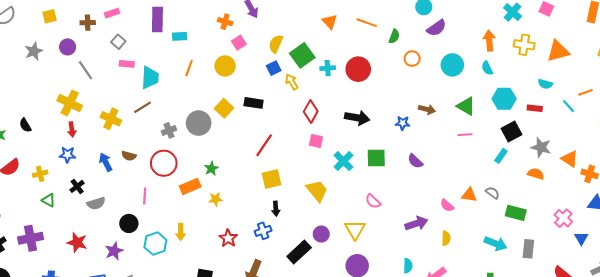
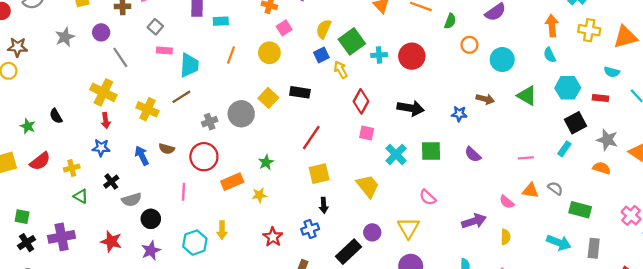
cyan circle: (452, 65) -> (502, 60), moved
pink line: (465, 135) -> (526, 158), moved
green star: (211, 168) -> (266, 162), moved
black circle: (129, 223) -> (151, 219), moved

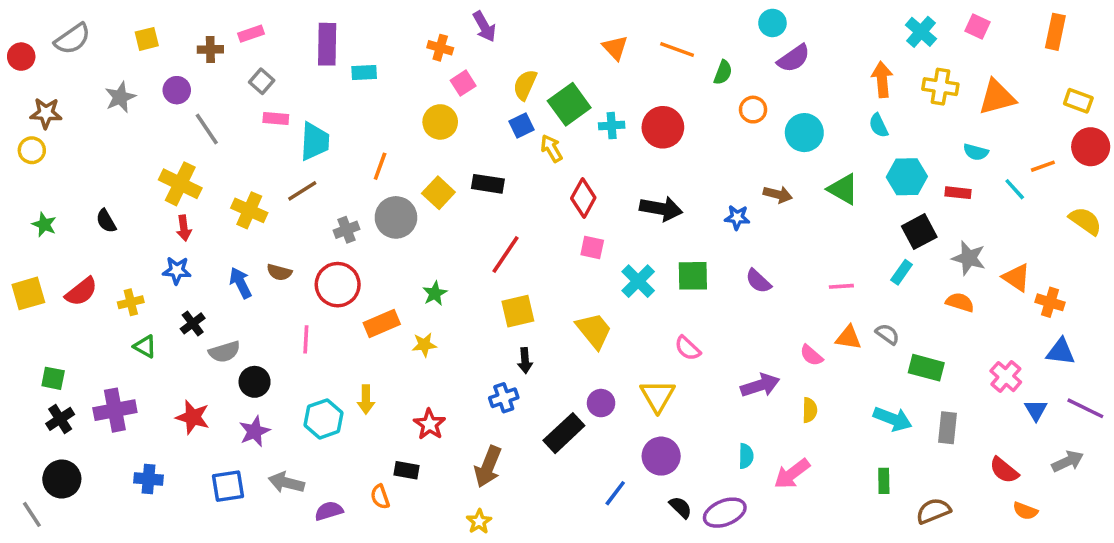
orange line: (231, 55) -> (380, 166), moved
green star: (28, 126) -> (44, 224), moved
red star: (273, 237) -> (430, 424), moved

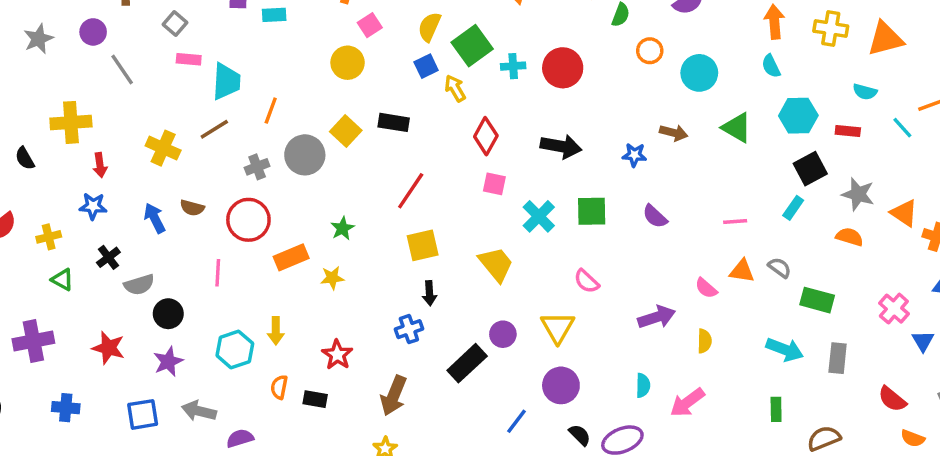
orange line: (380, 166) -> (271, 111), moved
yellow cross: (180, 184) -> (71, 122), moved, turned -30
orange semicircle: (380, 497) -> (279, 387), moved, turned 30

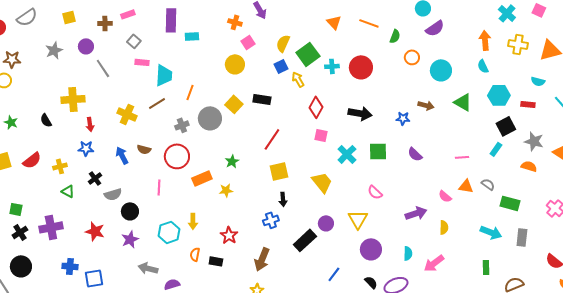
purple circle: (561, 385) -> (371, 249), moved
blue square: (143, 414) -> (94, 278), moved

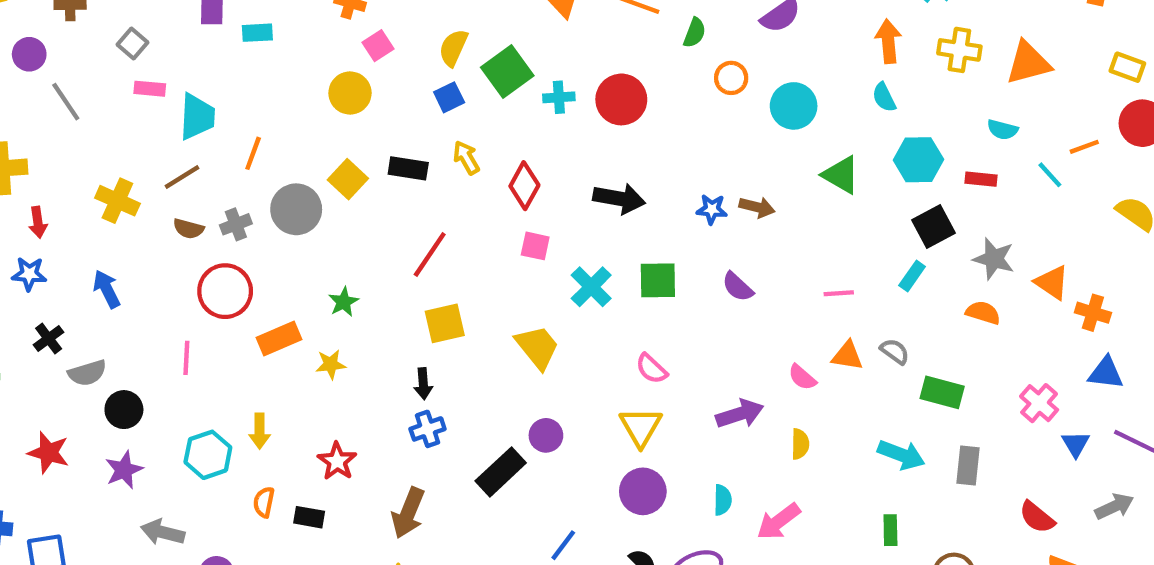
yellow arrow: (298, 79) -> (466, 158), moved
brown arrow: (426, 105) -> (757, 207), moved
brown semicircle: (144, 149) -> (189, 229), moved
black arrow: (283, 199) -> (423, 384), moved
yellow triangle: (358, 219) -> (641, 427), moved

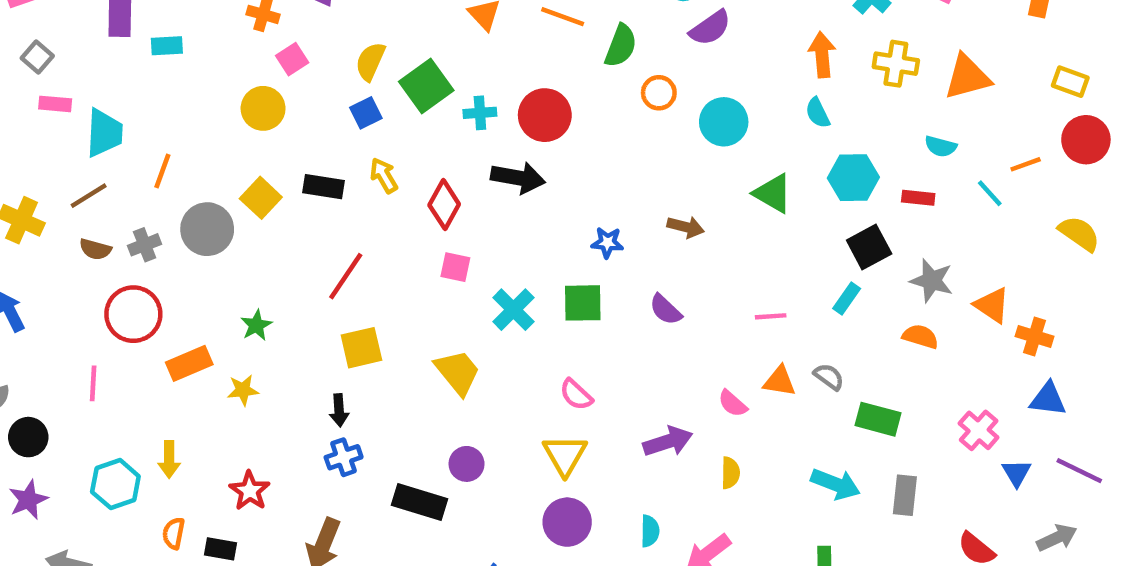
green semicircle: (695, 33) -> (621, 46), size x1.4
black arrow: (619, 199) -> (518, 178), moved
blue star: (712, 209) -> (607, 243), moved
black rectangle: (501, 472) -> (420, 502), turned 60

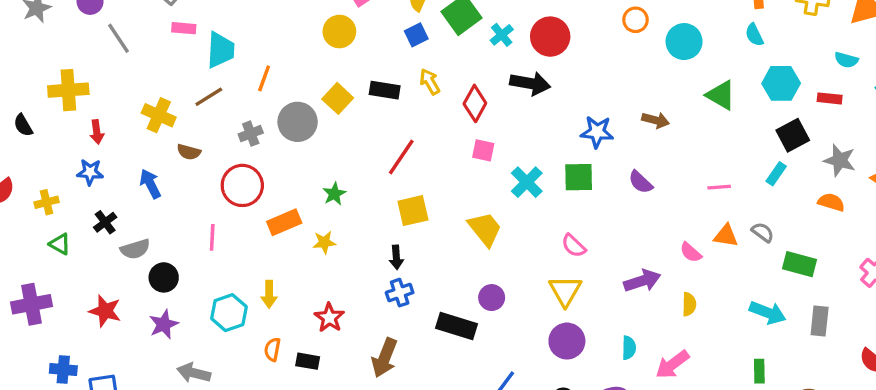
cyan cross: (480, 113) -> (502, 35), turned -35
blue star: (607, 243) -> (597, 132), size x1.4
brown semicircle: (95, 249) -> (189, 152), moved

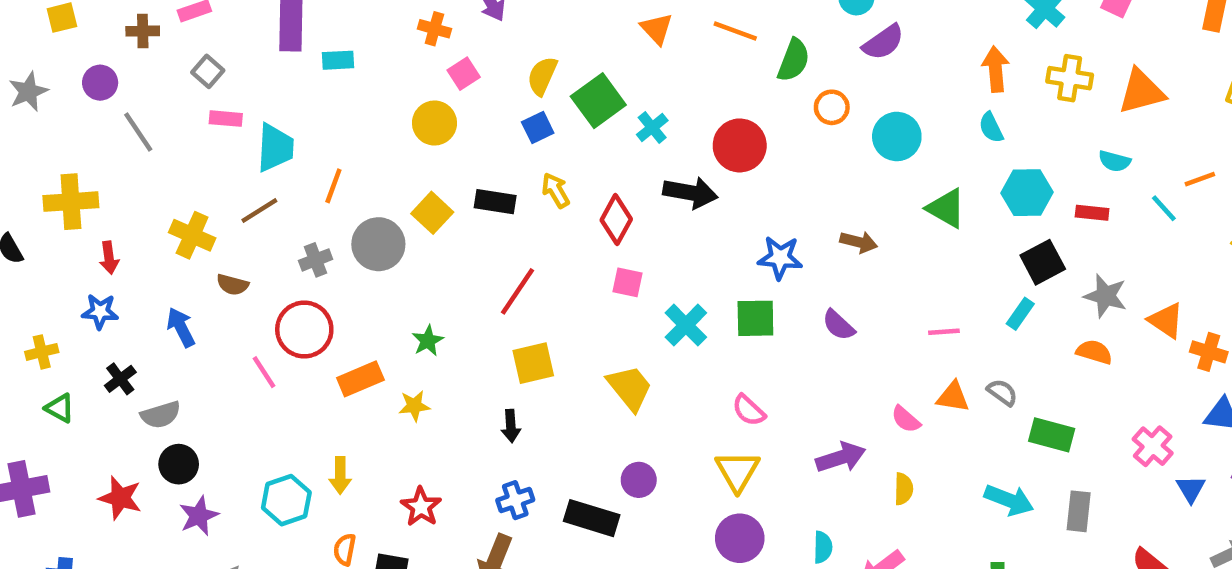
red circle: (550, 37) -> (740, 145), moved
pink line: (212, 237) -> (264, 372), moved, turned -36
black circle: (164, 277) -> (179, 464), moved
blue cross: (400, 293) -> (515, 500), moved

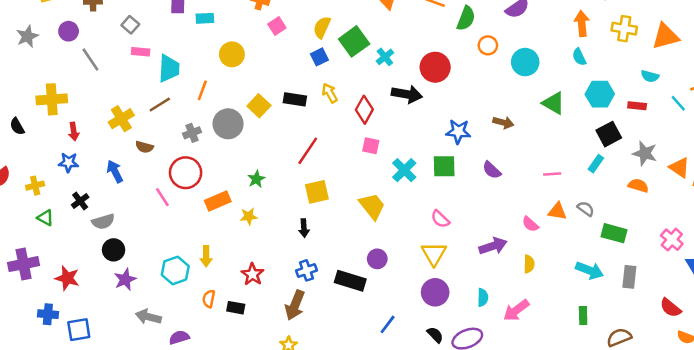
yellow circle: (434, 123) -> (232, 54), moved
yellow cross: (192, 235) -> (121, 119), turned 35
red star: (120, 498) -> (67, 278), moved

